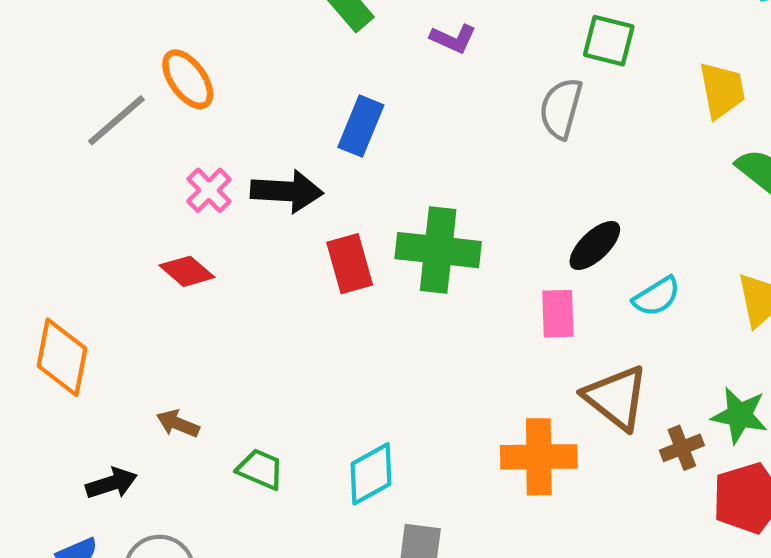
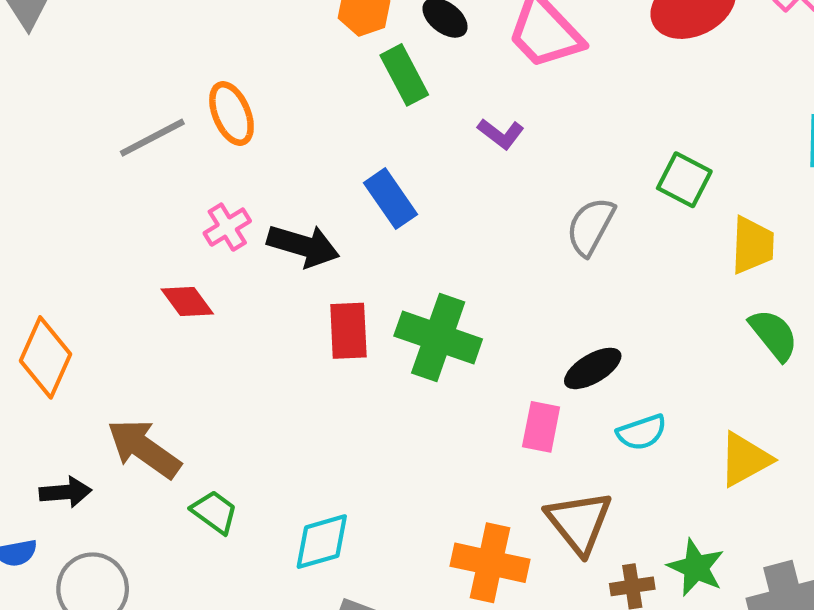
green square: (609, 41) -> (684, 180), moved
blue rectangle: (361, 126) -> (391, 199), turned -70
brown arrow: (178, 424) -> (144, 449), size x1.8

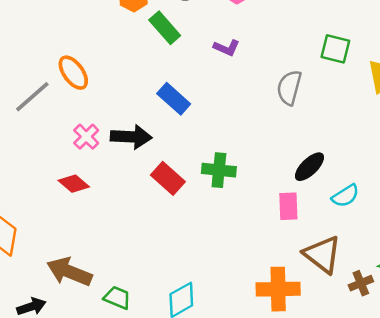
red rectangle: (348, 331) -> (168, 178), turned -32
green cross: (438, 337) -> (219, 170), size x0.7

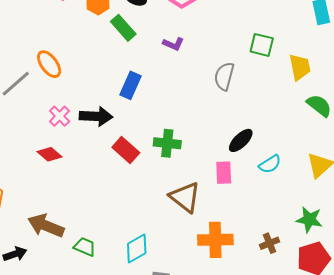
blue rectangle: (174, 99) -> (131, 85), turned 72
brown triangle: (322, 254) -> (185, 197), moved
brown cross: (361, 283) -> (270, 243), moved

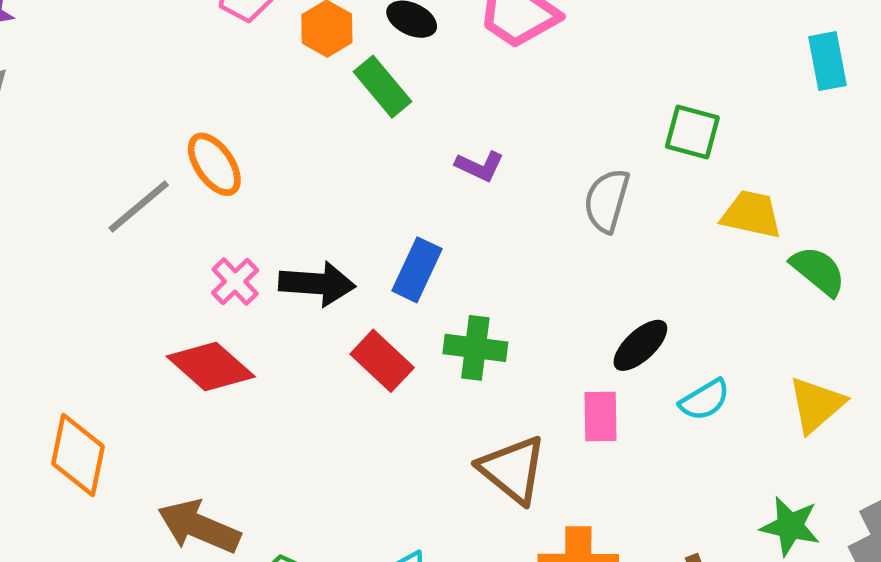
purple L-shape: (173, 44) -> (480, 166), moved
yellow trapezoid: (300, 67) -> (751, 214), moved, turned -68
blue rectangle: (131, 85) -> (417, 270), moved
red diamond: (49, 154) -> (211, 366), size x1.5

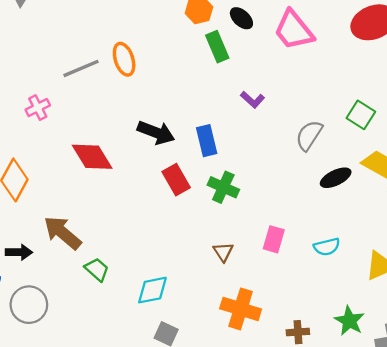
blue rectangle: (417, 270) -> (207, 141), turned -56
pink cross: (235, 281) -> (38, 108), moved
black ellipse: (640, 345) -> (336, 178), moved
brown triangle: (513, 470) -> (223, 252), size x0.6

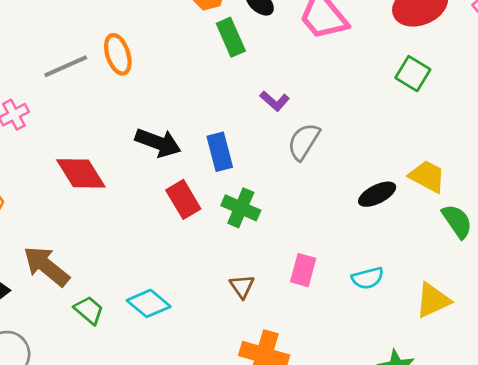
green square: (361, 115) -> (413, 74), moved
gray semicircle: (309, 135) -> (304, 142), moved
cyan diamond: (152, 290) -> (149, 303), moved, turned 52

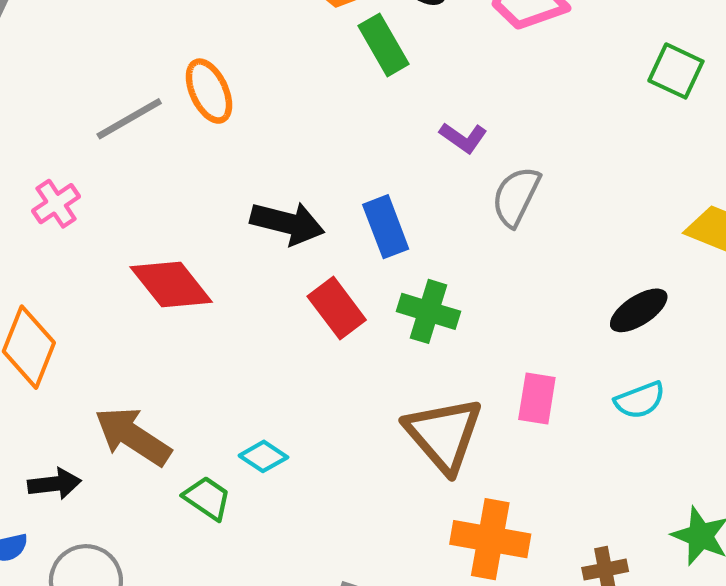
black ellipse: (377, 194) -> (639, 310), moved
brown triangle: (242, 286) -> (444, 435), size x2.0
cyan diamond: (149, 303) -> (263, 456), moved, size x0.7

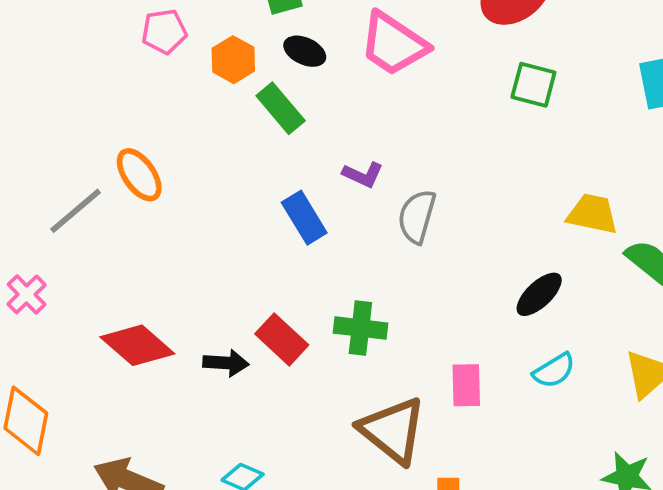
black arrow: (287, 223) -> (226, 363), moved, size x0.7
blue rectangle: (386, 227) -> (304, 218), moved

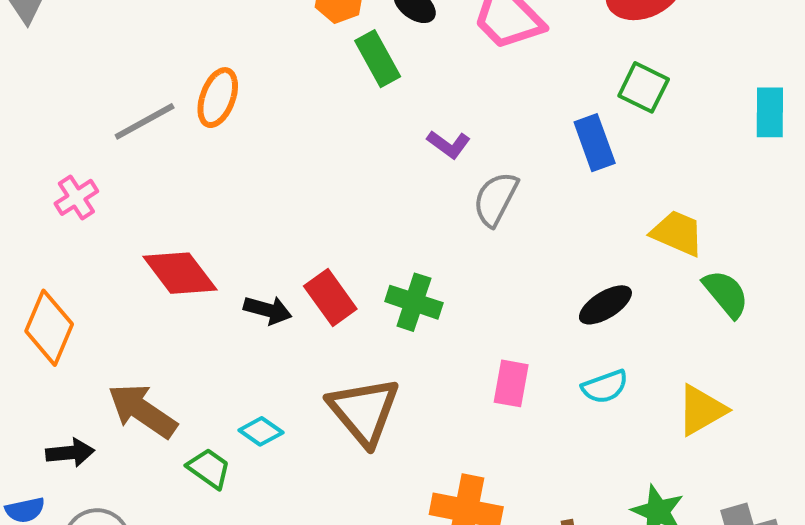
orange ellipse: (139, 175) -> (218, 98), turned 44
blue rectangle: (304, 218) -> (595, 143), moved
brown triangle: (393, 430) -> (364, 411), moved

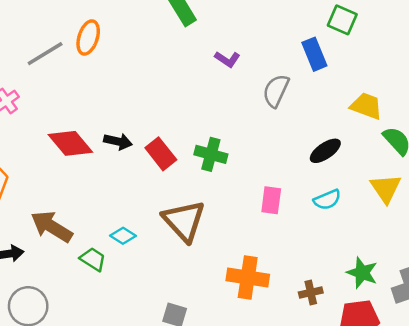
gray semicircle: (496, 199) -> (276, 91), moved
black arrow: (268, 310) -> (118, 141), moved
yellow triangle: (701, 410) -> (386, 188), moved, turned -32

